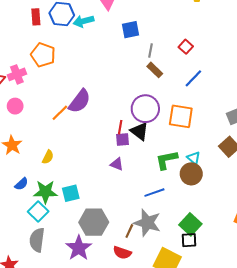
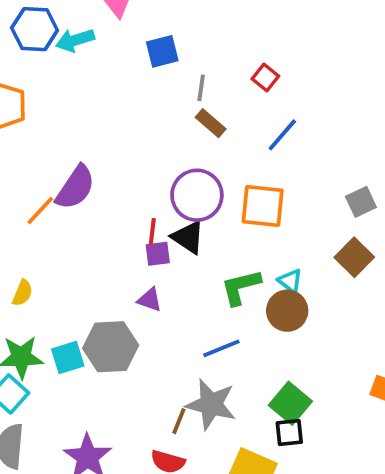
gray hexagon: (94, 222) -> (111, 347), moved

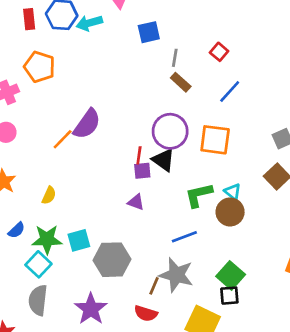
gray hexagon: (111, 347) -> (112, 260), moved

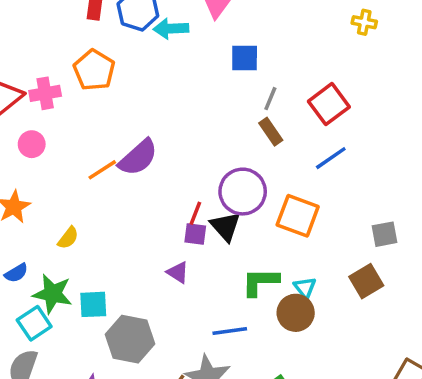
red square: (219, 52) -> (329, 104), size x1.6

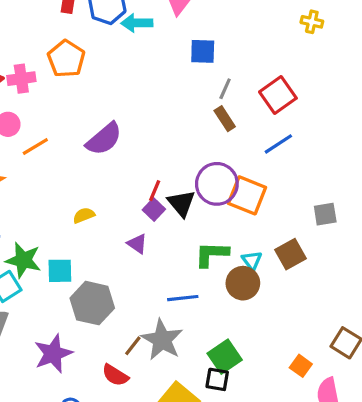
orange line: (102, 170) -> (35, 146), moved
purple circle: (243, 192) -> (217, 184), moved
purple square: (195, 234) -> (154, 209), turned 35
yellow semicircle: (68, 238) -> (84, 215), moved, turned -150
brown square: (366, 281) -> (290, 254), moved

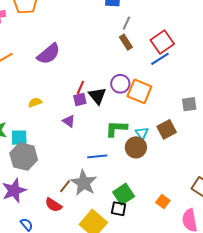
red square: (278, 95) -> (162, 42), moved
purple circle: (217, 184) -> (120, 84), size x0.7
purple square: (154, 209) -> (80, 99), turned 32
gray hexagon: (92, 303) -> (24, 156), moved
orange square: (301, 366) -> (163, 202), moved

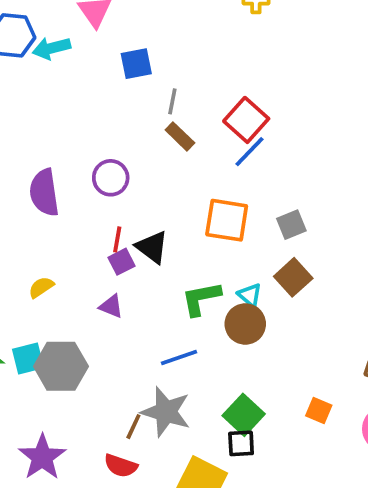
purple semicircle: (49, 54) -> (44, 192), turned 135
purple circle: (120, 84) -> (111, 178), moved
gray square: (189, 104) -> (291, 225), moved
gray hexagon: (24, 156) -> (61, 366), moved

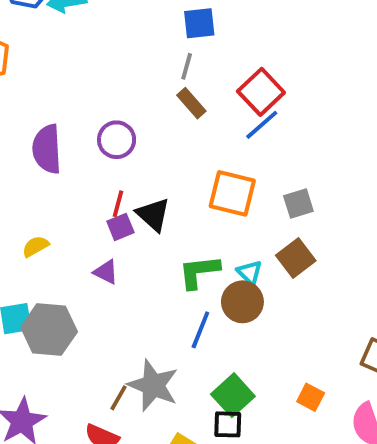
blue square: (136, 64) -> (199, 23), moved
blue line: (179, 358) -> (200, 330), moved, turned -54

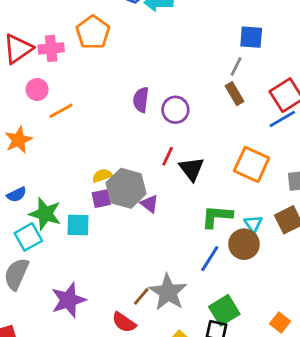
purple semicircle: (47, 149) -> (141, 100), moved, size x0.7
purple square: (120, 227) -> (101, 199), moved
gray hexagon: (49, 329) -> (126, 188), moved

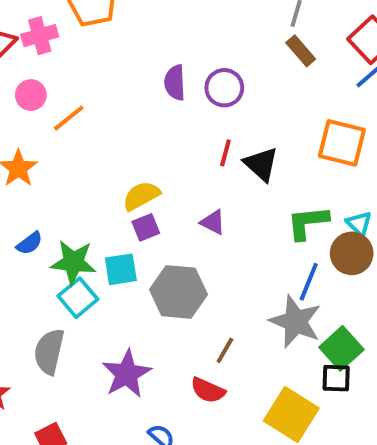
yellow semicircle: (102, 176) -> (141, 196), size x1.4
gray hexagon: (126, 188) -> (178, 292), moved
cyan square: (28, 237) -> (78, 298), moved
gray star: (168, 292) -> (296, 322), moved

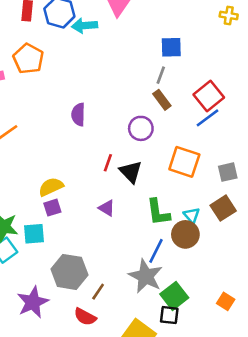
purple circle: (224, 88) -> (141, 128), moved
purple triangle: (213, 222) -> (107, 208), moved
green L-shape: (308, 223) -> (158, 212), turned -96
gray hexagon: (178, 292) -> (69, 272), moved

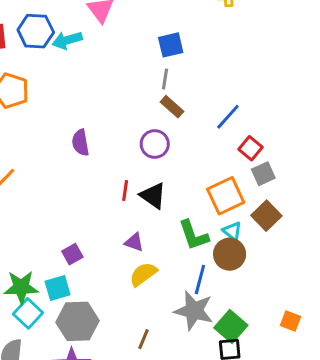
red square: (209, 96) -> (251, 148), moved, size x0.7
orange square: (184, 162) -> (226, 196), moved, turned -32
yellow semicircle: (51, 187) -> (143, 274), moved
gray hexagon: (69, 272) -> (77, 321), moved

